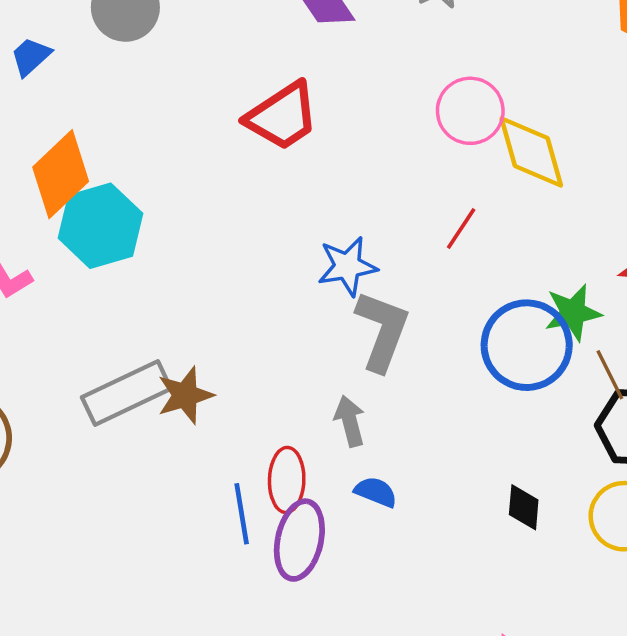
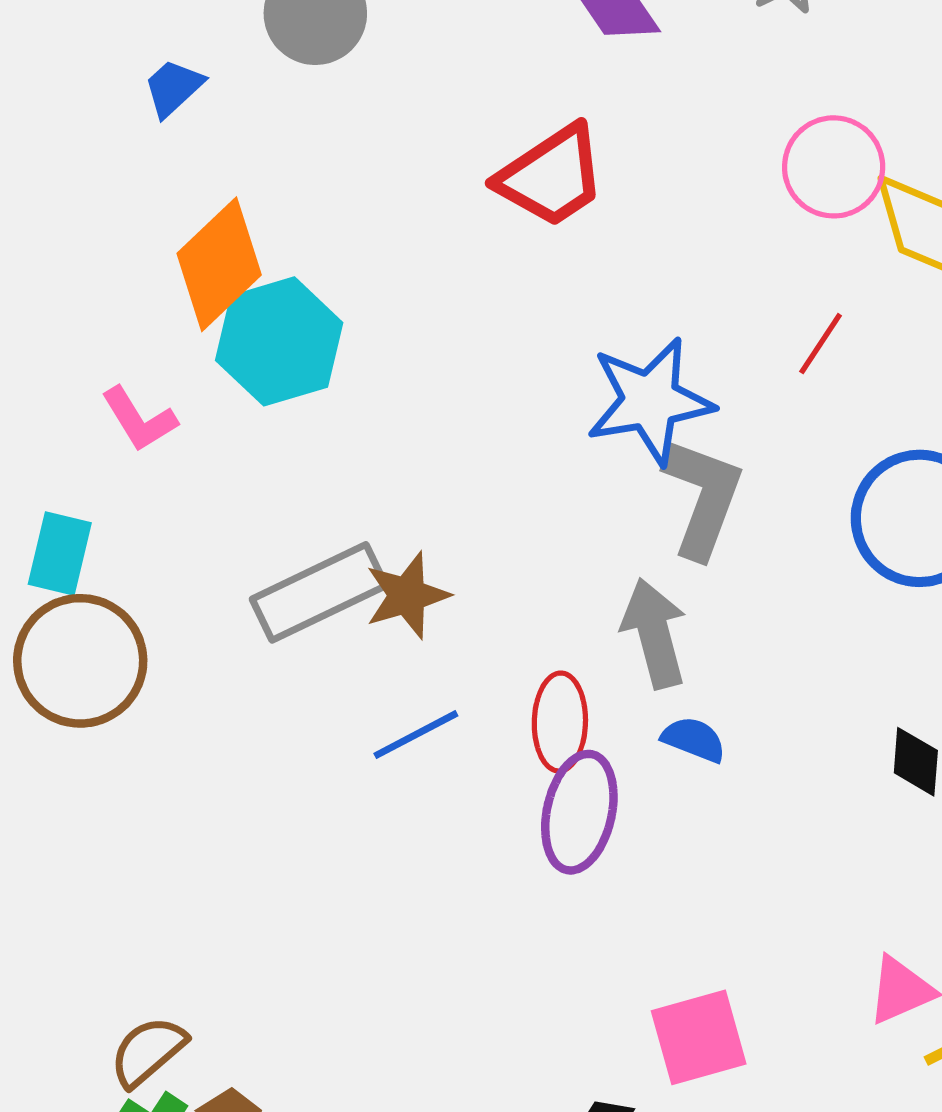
blue star: (347, 266) -> (650, 401), size x1.4
gray arrow: (350, 421) -> (654, 633), size x1.4
blue line: (242, 514) -> (416, 735), moved, turned 72

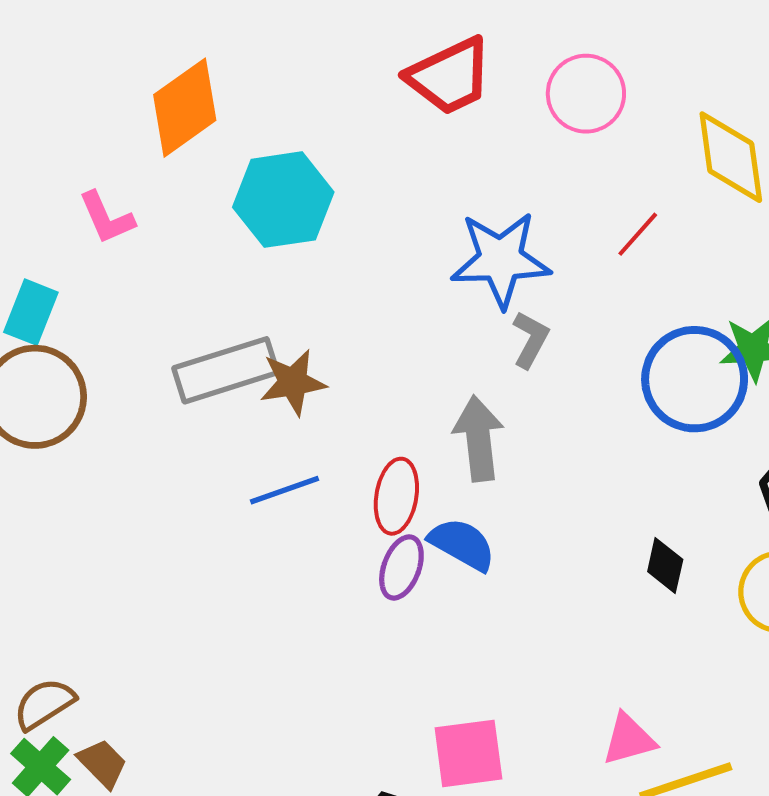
pink circle: (834, 167) -> (586, 94), moved
cyan hexagon: (279, 341) -> (283, 200), moved
gray L-shape: (703, 498) -> (530, 339), size x0.6
blue semicircle: (694, 739) -> (462, 544), moved, size x1.4
purple ellipse: (579, 812) -> (401, 567), size x0.7

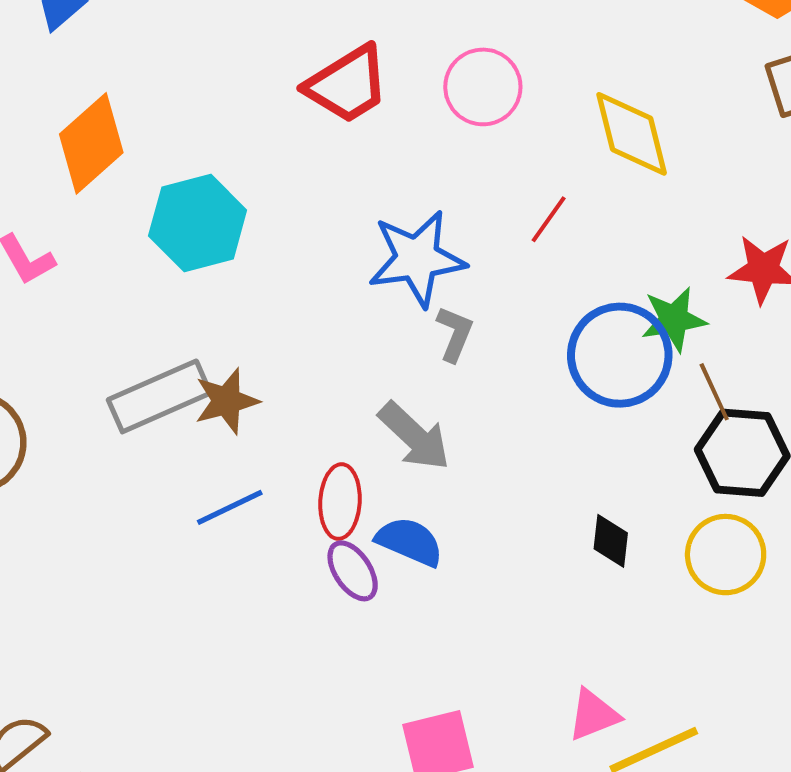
gray arrow: (479, 438) -> (414, 436), turned 146
purple ellipse: (401, 567) -> (353, 571), turned -48

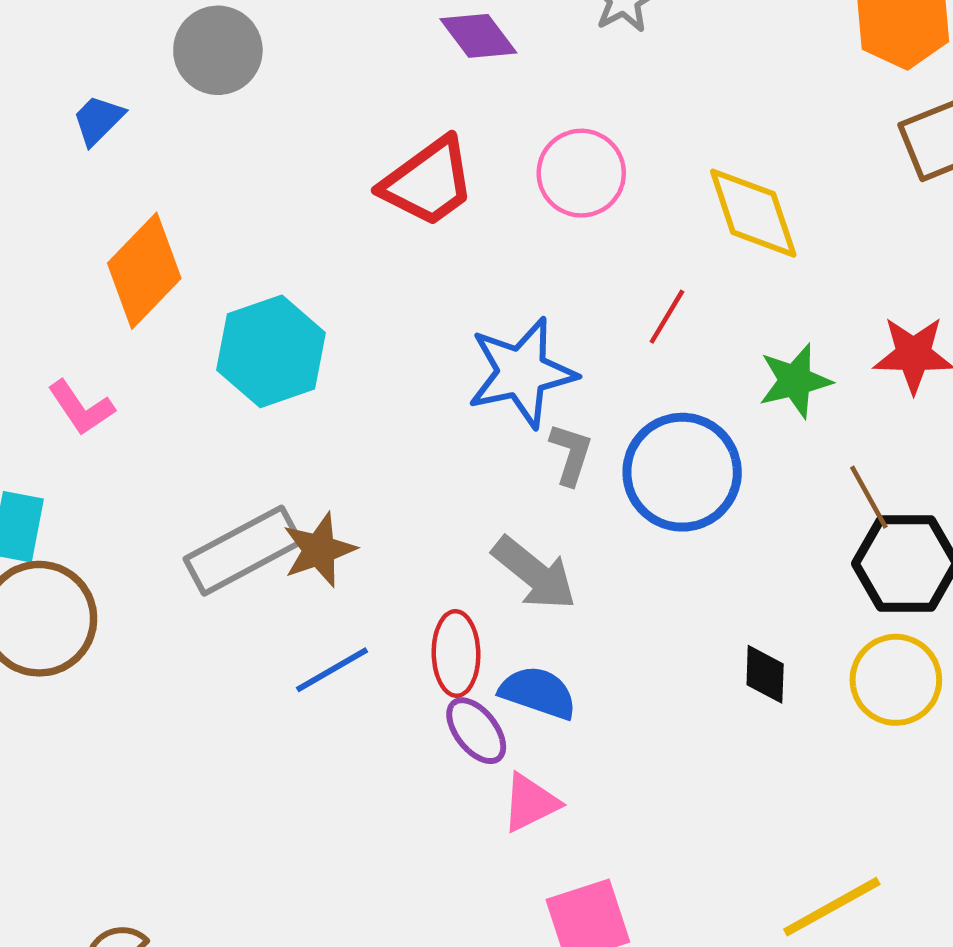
green star: (674, 319) -> (795, 381), moved
blue circle: (620, 355) -> (682, 472), moved
pink triangle: (594, 715) -> (530, 803), moved

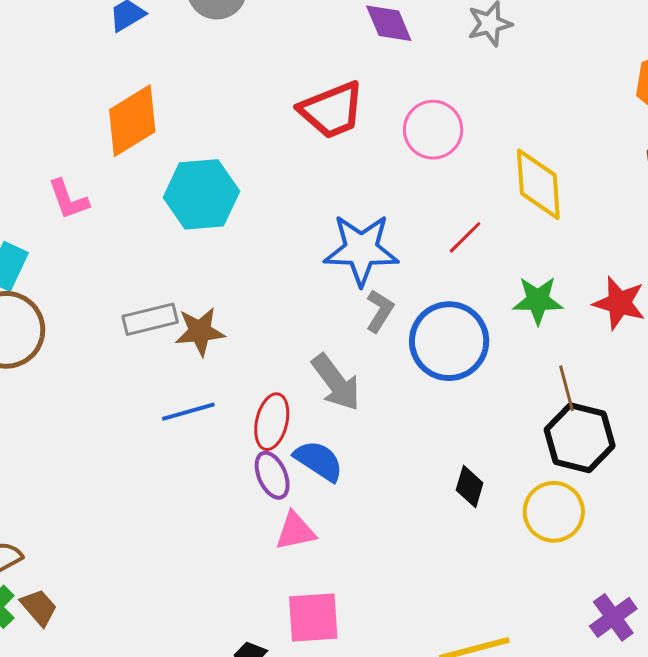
gray rectangle: (243, 551) -> (150, 319), size x0.7

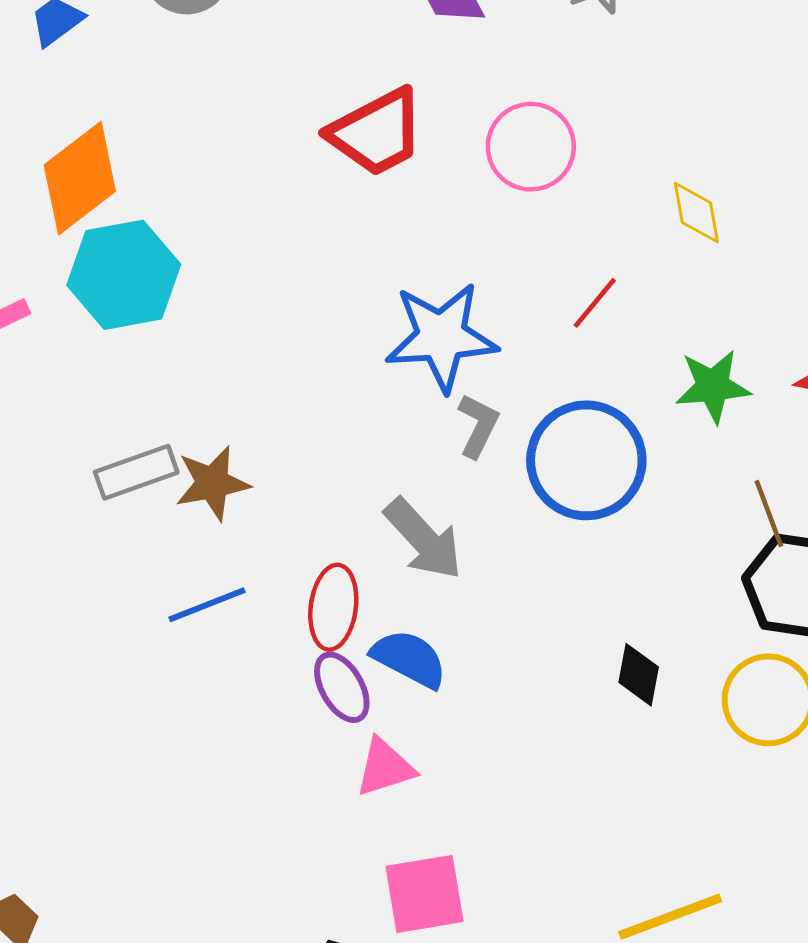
yellow diamond: (538, 184) -> (696, 213), size x0.6
cyan hexagon: (201, 194) -> (124, 275), moved

